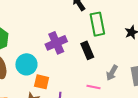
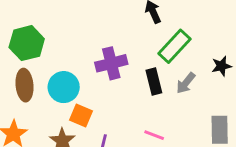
green rectangle: (97, 24) -> (175, 46), turned 45
gray arrow: (112, 73) -> (186, 83), moved

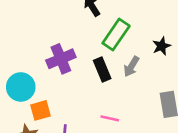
orange square: (81, 116) -> (41, 110), turned -30

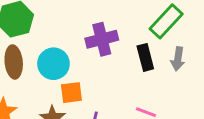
gray arrow: (131, 67) -> (178, 59), turned -30

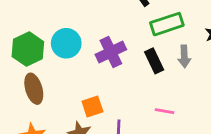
green rectangle: (166, 21) -> (167, 24), turned 40
cyan circle: (53, 64) -> (66, 43), moved

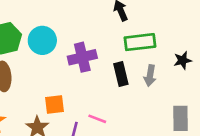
pink line: (164, 111) -> (97, 119), moved

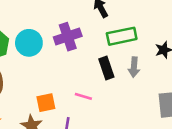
purple cross: (82, 57) -> (68, 37), moved
pink line: (97, 119) -> (83, 96), moved

